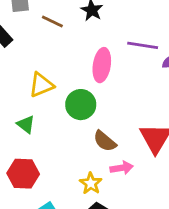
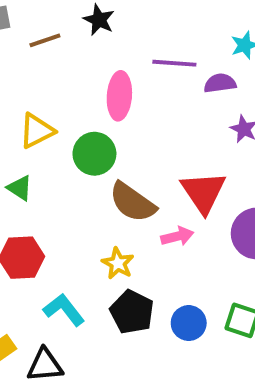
brown line: (52, 22) -> (45, 40), turned -40
brown semicircle: (105, 141) -> (133, 202), size x1.4
pink arrow: (122, 168) -> (177, 236), moved

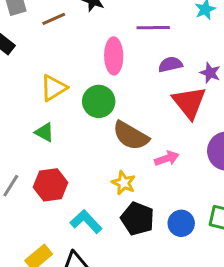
purple semicircle: (220, 83) -> (170, 64), moved
red triangle: (203, 192) -> (189, 102), moved

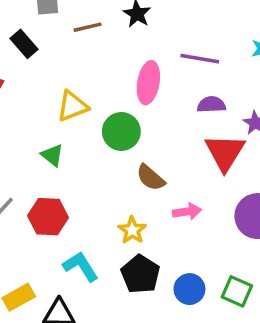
brown semicircle: (131, 136) -> (151, 178), size x0.7

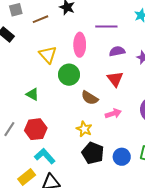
yellow triangle: (72, 106) -> (48, 55), moved, turned -42
red triangle: (225, 152) -> (115, 79), moved, size x0.7
cyan L-shape: (81, 266) -> (45, 156), moved

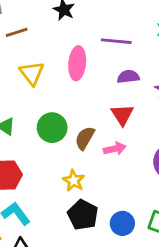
brown line: (40, 19) -> (17, 32), moved
green circle: (69, 75) -> (52, 128), moved
brown semicircle: (90, 98) -> (85, 138), turned 84
pink arrow: (113, 114) -> (115, 149), moved

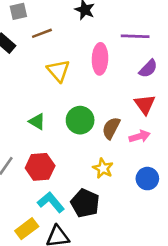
purple semicircle: (128, 77) -> (148, 69), turned 144
black pentagon: (83, 215) -> (85, 203), moved
blue circle: (122, 223) -> (147, 179), moved

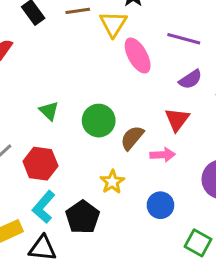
pink ellipse: (100, 59) -> (138, 55), turned -44
yellow triangle: (58, 71) -> (113, 24), moved
cyan L-shape: (51, 202) -> (44, 207), turned -112

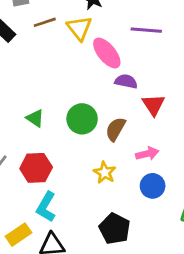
purple semicircle: (190, 79) -> (126, 81), moved, turned -125
pink arrow: (163, 155) -> (147, 154), moved
black pentagon: (83, 217) -> (115, 229), moved

